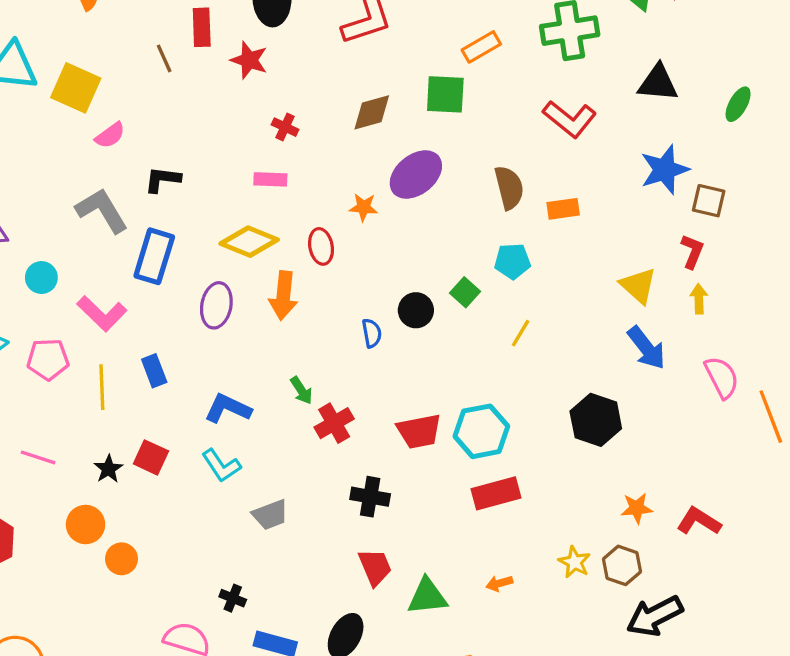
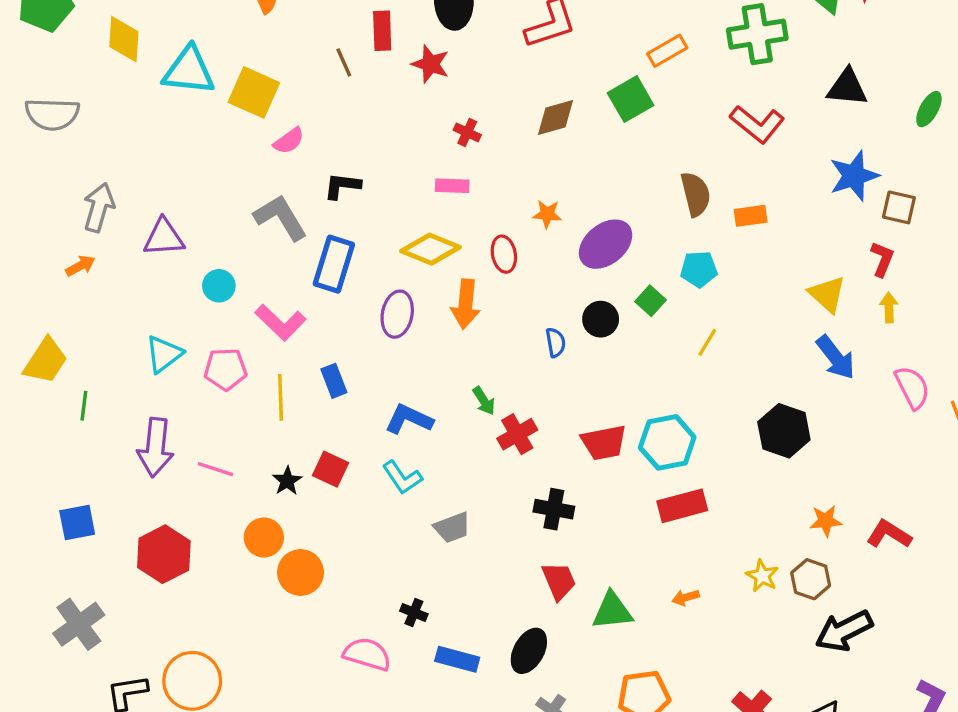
green square: (445, 94) -> (631, 99), turned -33
purple ellipse: (416, 175) -> (606, 244), moved
orange circle: (122, 559) -> (301, 572), size x1.4

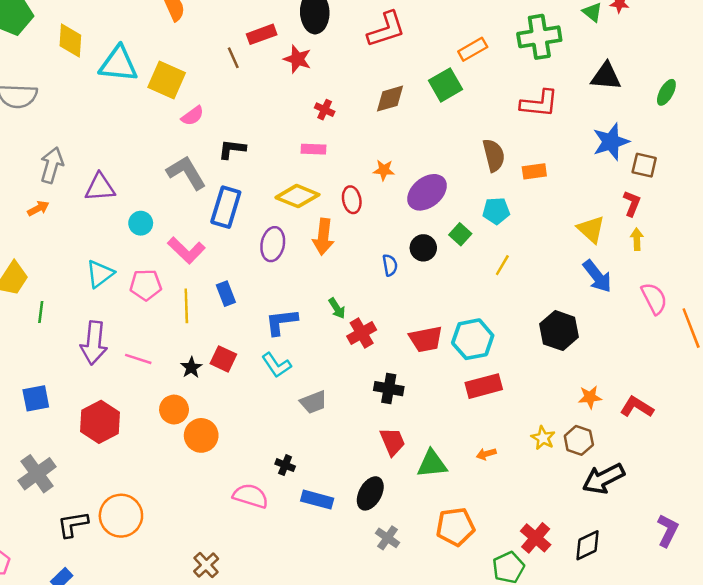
red rectangle: (382, 31) -> (262, 34), turned 72
red L-shape: (757, 124) -> (539, 103), turned -33
blue L-shape: (409, 419) -> (281, 322), turned -32

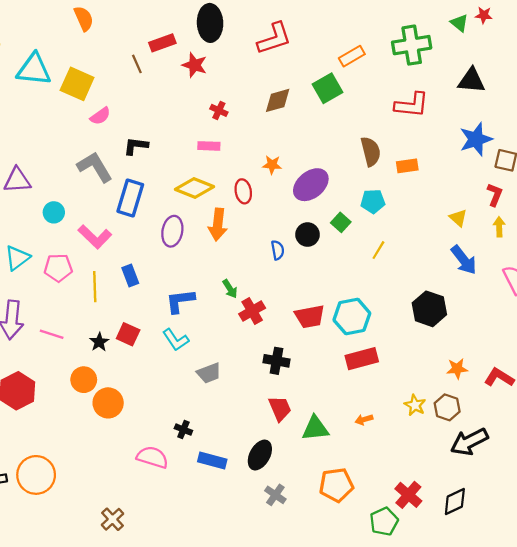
yellow triangle: (591, 229) -> (458, 218), size x0.7

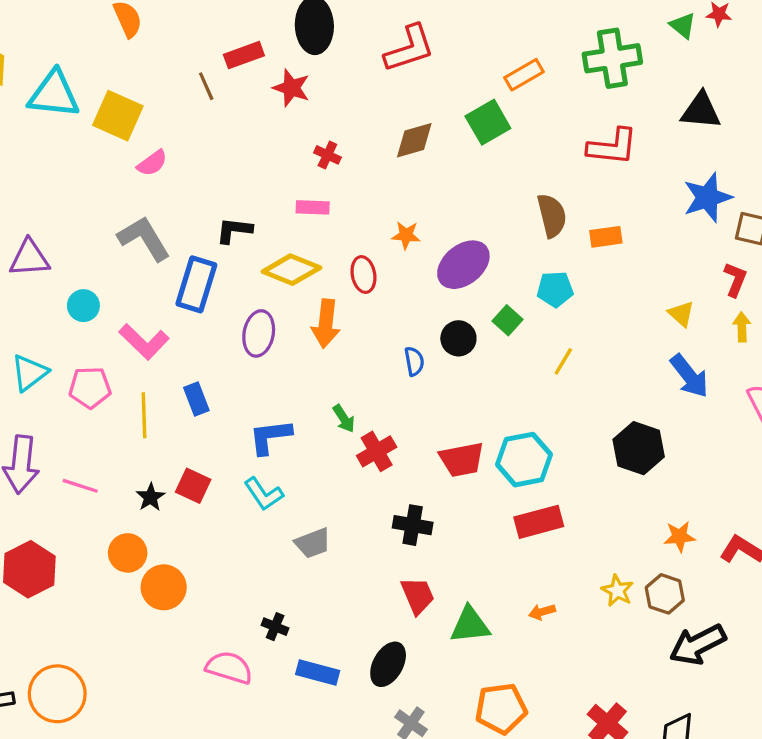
black L-shape: (136, 146) -> (234, 230), moved

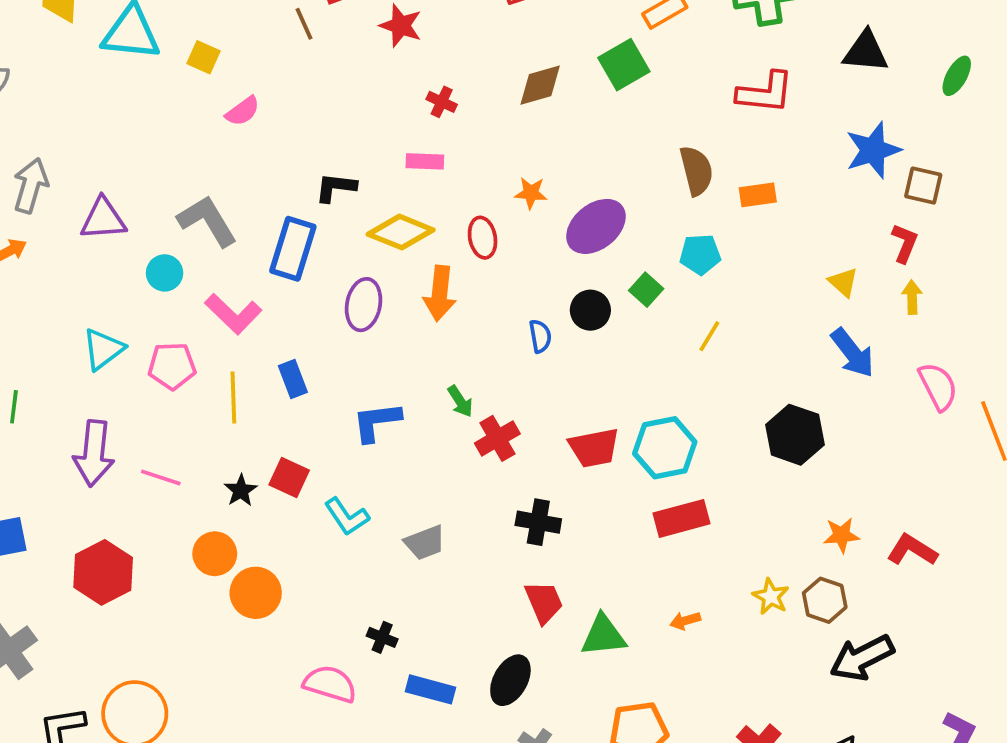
yellow square: (118, 116) -> (204, 57), size x0.6
gray L-shape: (144, 238) -> (207, 221), moved
cyan L-shape: (264, 494) -> (347, 517), moved

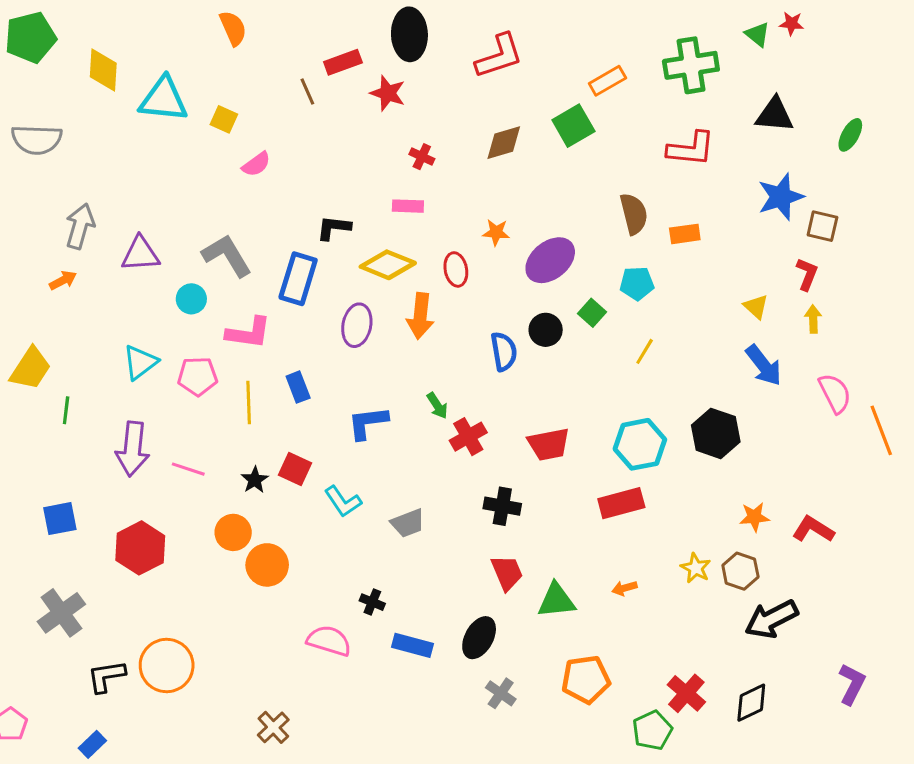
pink L-shape: (233, 314) -> (249, 333), turned -36
blue semicircle: (540, 336) -> (504, 351), size x1.4
cyan hexagon: (665, 448) -> (640, 444), moved

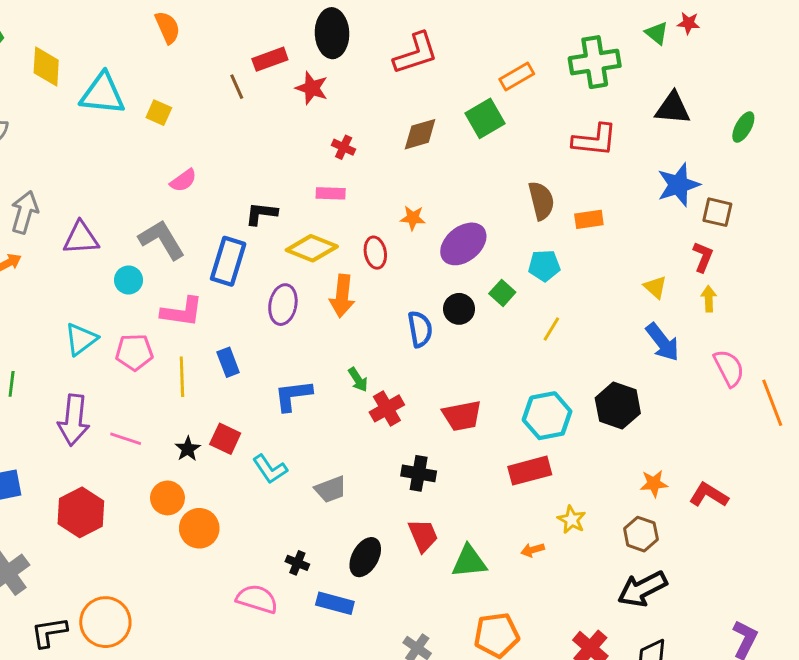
pink semicircle: (256, 164) -> (183, 180), moved
yellow star: (696, 568) -> (572, 520), moved
black arrow: (771, 619) -> (642, 589), moved
black ellipse: (479, 638) -> (365, 557), moved

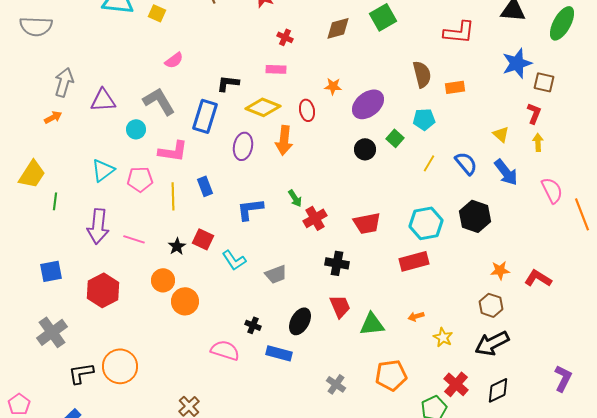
green ellipse: (743, 127) -> (562, 23), size x1.6
blue semicircle: (420, 329) -> (466, 163), moved, turned -30
yellow star: (572, 520) -> (443, 337), moved

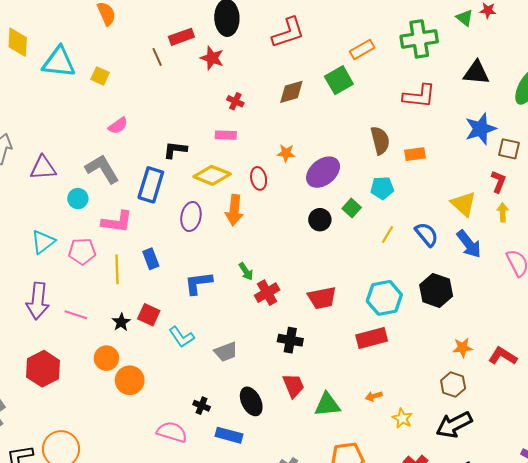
yellow triangle: (501, 134) -> (464, 204), size x1.5
black ellipse: (300, 321) -> (251, 401), turned -56

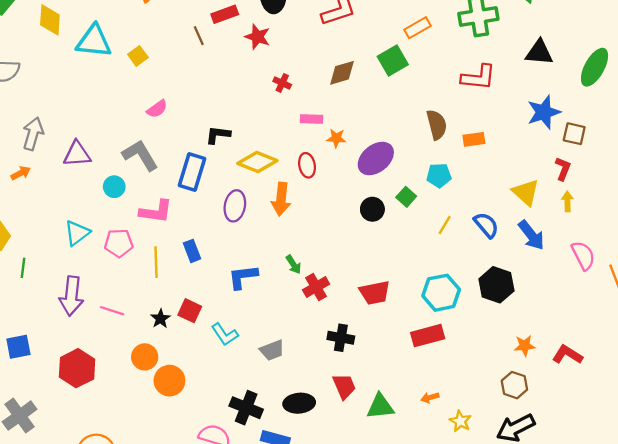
yellow square: (100, 76) -> (138, 56), turned 30
pink rectangle: (226, 135) -> (312, 119), moved
black ellipse: (251, 401) -> (299, 403), turned -68
black cross: (202, 406) -> (246, 408), size x1.8

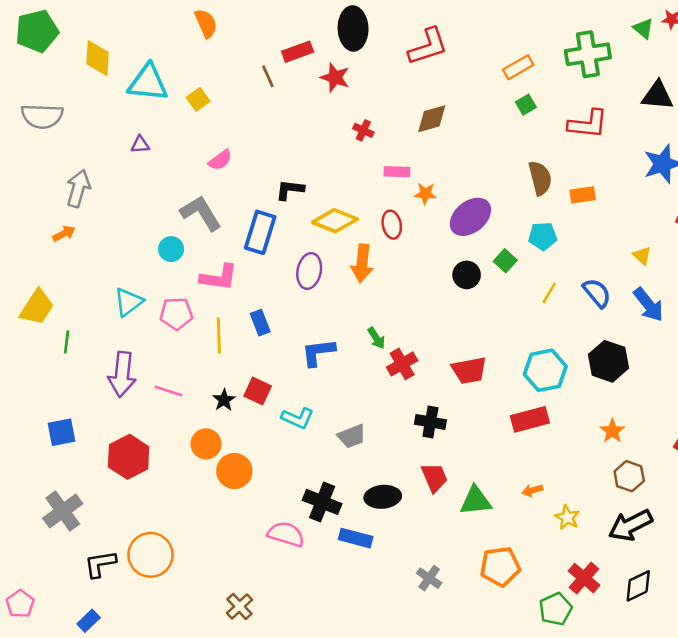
green square: (393, 60) -> (526, 105), moved, size x0.6
purple triangle: (77, 154) -> (140, 145), moved, size x0.6
yellow triangle: (526, 192) -> (642, 256), size x0.6
cyan L-shape: (225, 334) -> (298, 418), turned -32
orange star: (525, 346) -> (612, 431), moved, turned -30

